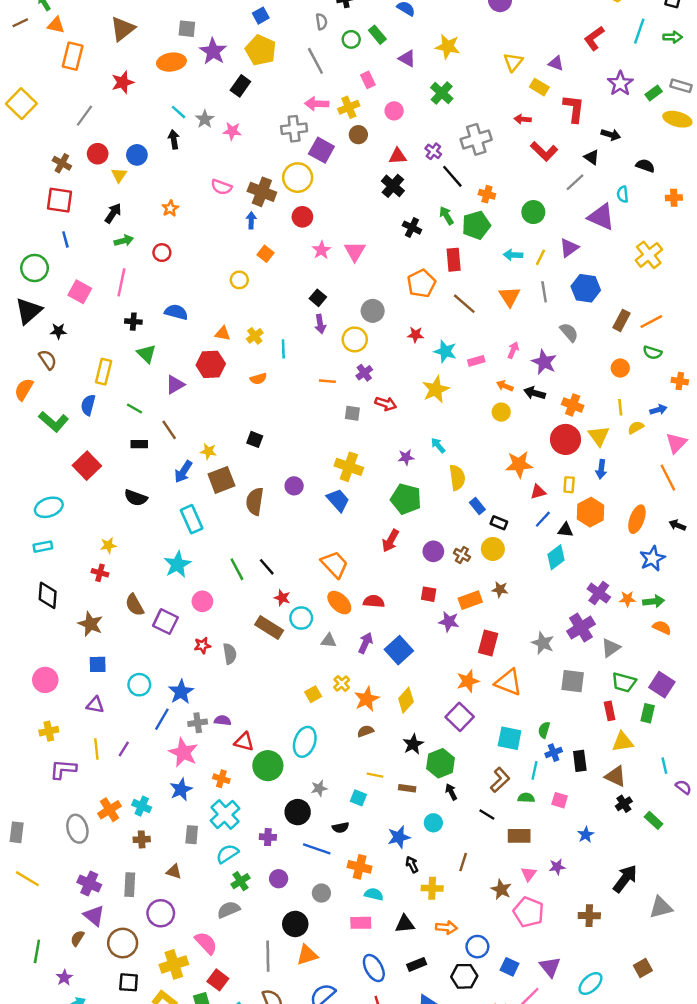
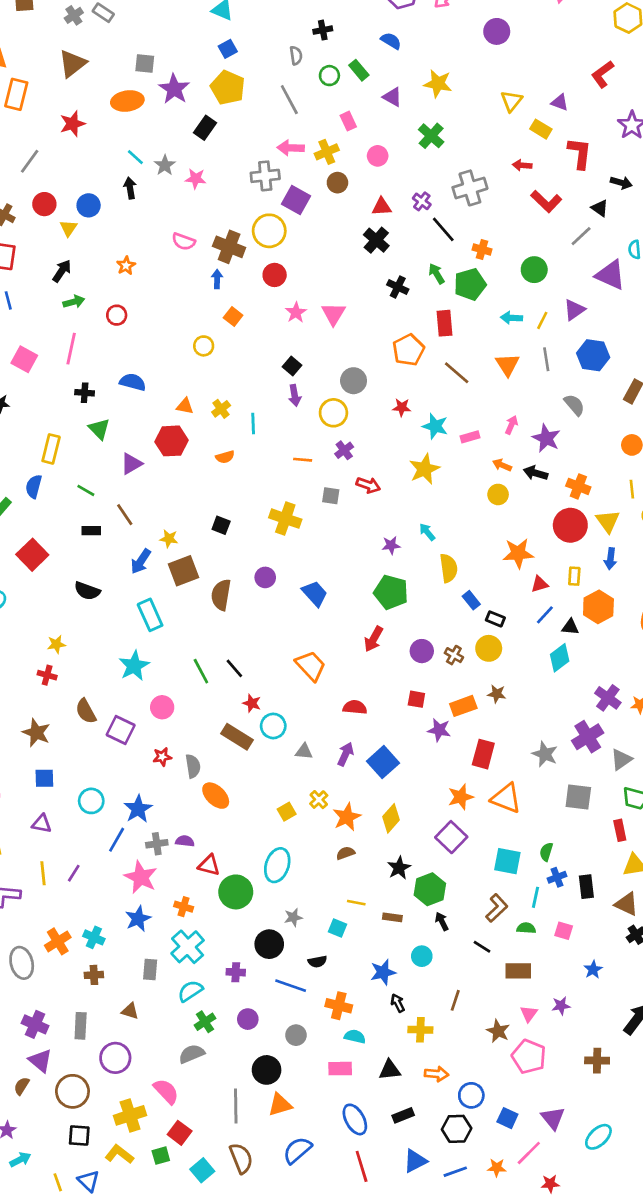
yellow cross: (349, 467) -> (285, 519), moved
orange ellipse: (339, 603) -> (216, 796), moved

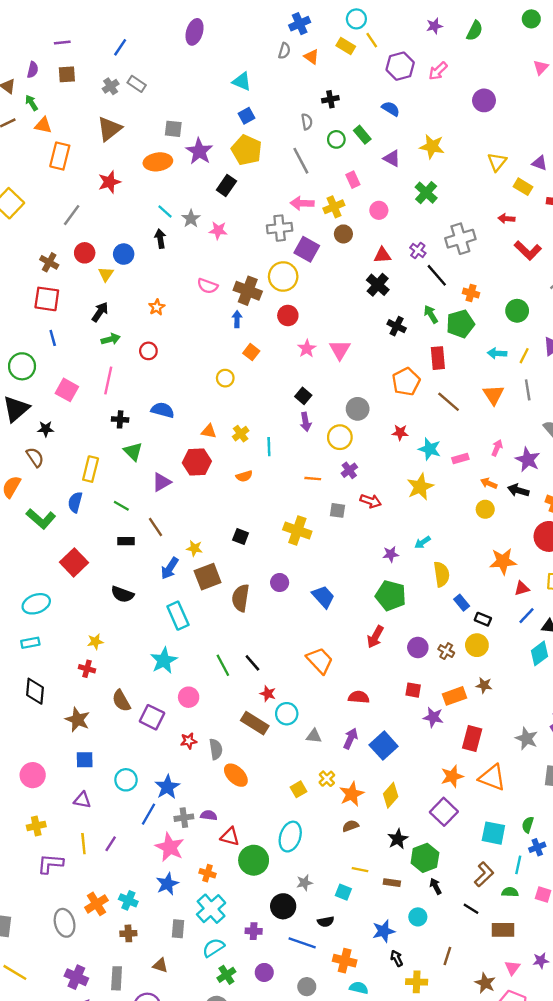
cyan arrow: (427, 532) -> (423, 542), turned -84

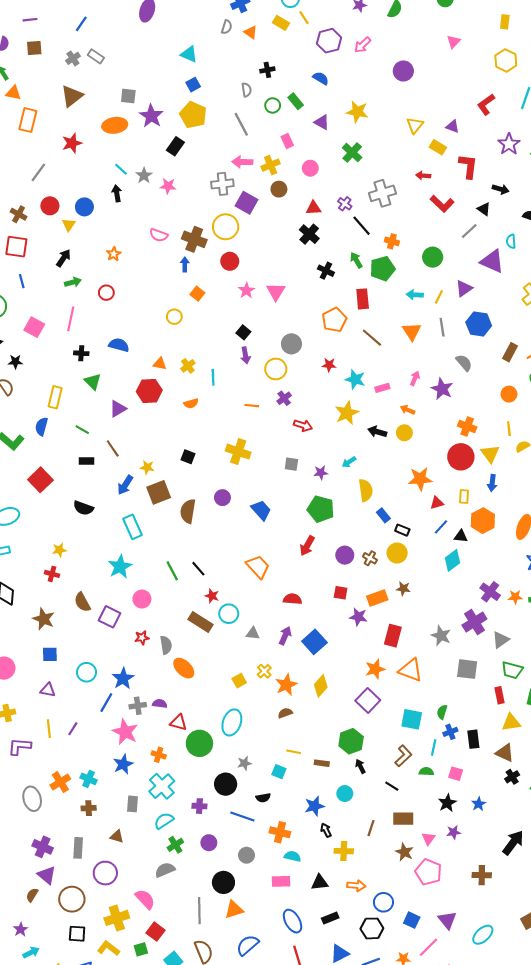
black arrow: (518, 490) -> (377, 432), moved
gray square: (337, 510) -> (291, 464), moved
black star: (398, 839) -> (447, 803), moved
brown rectangle: (503, 930) -> (403, 819), moved

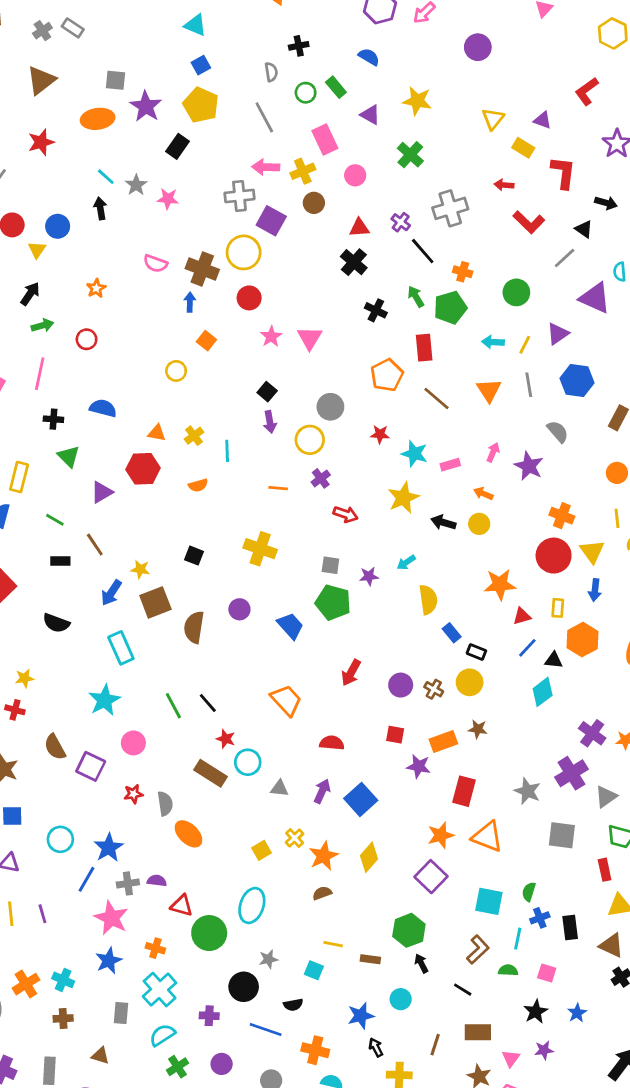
pink rectangle: (287, 141) -> (325, 139), size x1.5
green pentagon: (321, 509) -> (333, 602), moved
purple line: (73, 729) -> (42, 914), turned -48

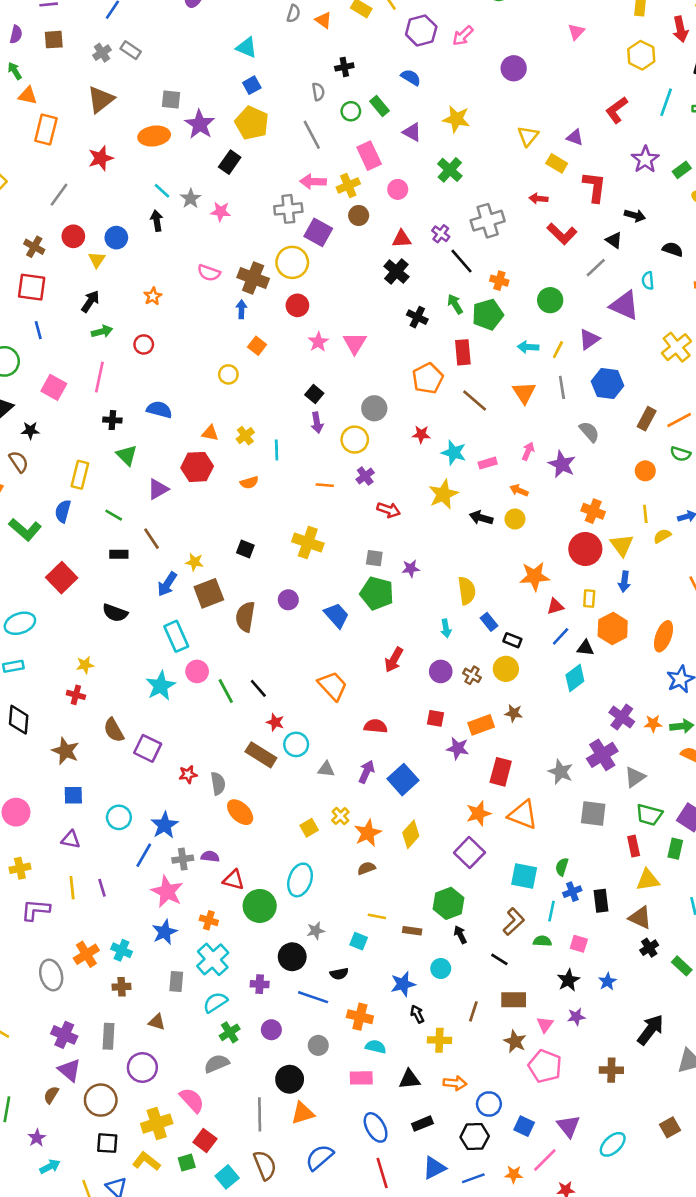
cyan arrow: (406, 562) -> (446, 628), moved, turned -66
pink circle: (133, 743) -> (197, 671), moved

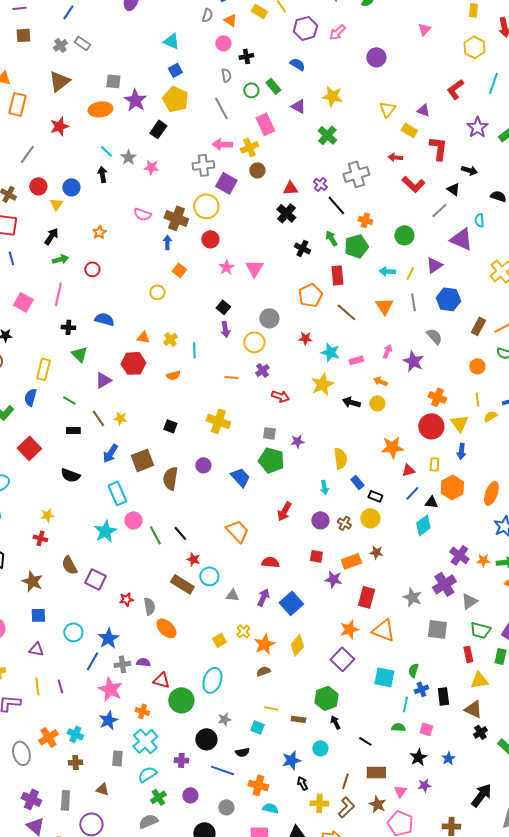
pink circle: (398, 189) -> (223, 43), moved
yellow star: (194, 562) -> (120, 418), moved
brown L-shape: (514, 922) -> (346, 807), moved

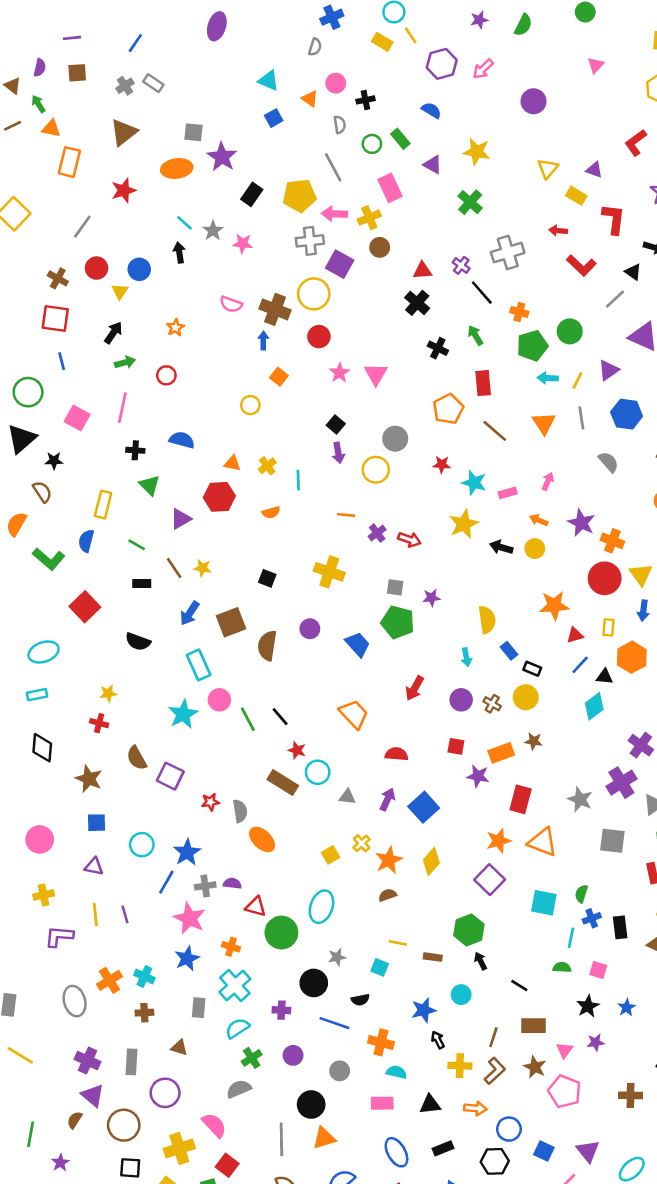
orange triangle: (230, 20) -> (310, 99), moved
yellow pentagon: (175, 99) -> (300, 196), moved, turned -30
green pentagon: (356, 246) -> (532, 346), moved
purple star: (413, 361) -> (581, 523), moved
purple cross: (262, 370) -> (377, 533), moved

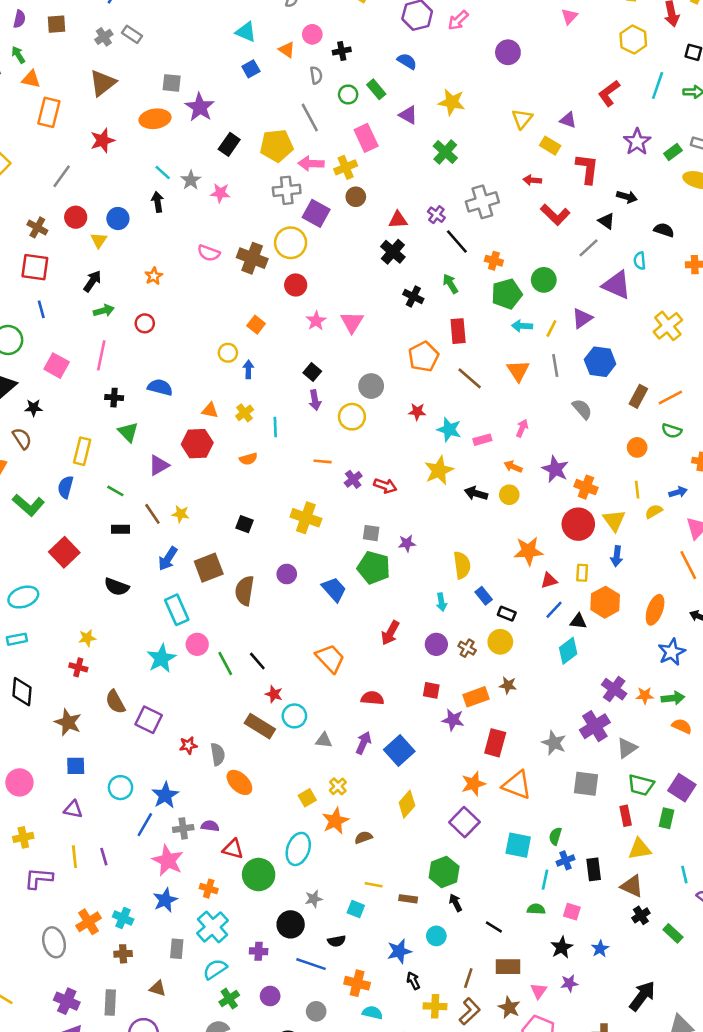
blue arrow: (263, 340) -> (248, 369), moved
orange star: (389, 860) -> (335, 821), moved

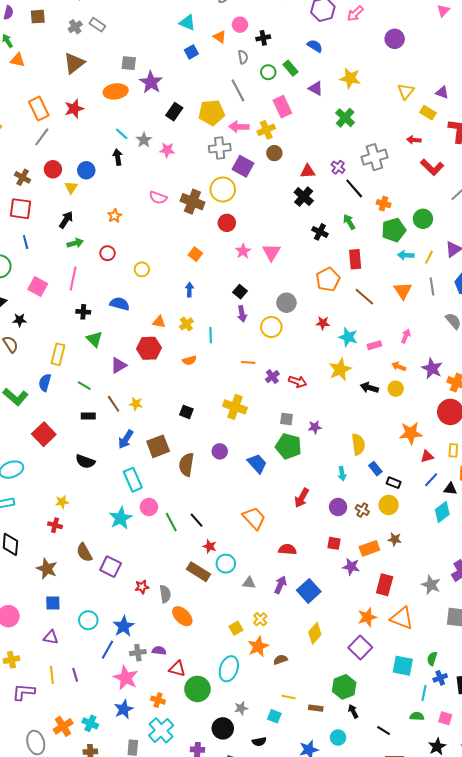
orange rectangle: (49, 112) -> (39, 109), moved, turned -40
yellow circle: (228, 353) -> (142, 269), moved

